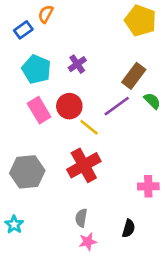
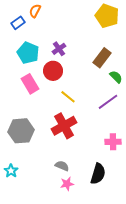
red circle: (69, 106) -> (53, 71), moved
purple line: (117, 106) -> (108, 102), moved
gray semicircle: (81, 218) -> (62, 166), turned 104
black semicircle: (129, 228) -> (98, 174), size x1.5

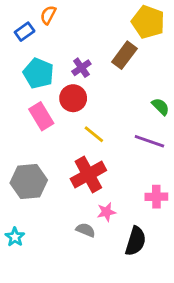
brown rectangle: (102, 58) -> (124, 55), moved
purple line: (108, 102) -> (149, 141), turned 55
pink star: (67, 184) -> (106, 212), moved

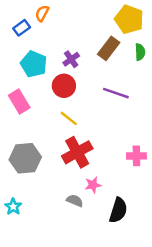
green semicircle: (161, 107) -> (140, 52), moved, turned 42
pink rectangle: (41, 116) -> (19, 102), moved
yellow line: (94, 134) -> (69, 118), moved
purple line: (149, 141) -> (116, 93), moved
pink cross: (156, 197) -> (136, 156), moved

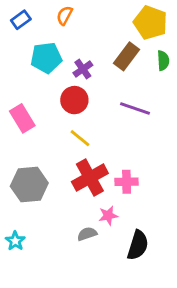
orange semicircle: (42, 13) -> (65, 15), moved
blue rectangle: (22, 28) -> (21, 20), moved
cyan pentagon: (34, 64) -> (46, 58), moved, turned -30
pink cross: (136, 156) -> (127, 182), moved
gray semicircle: (75, 201) -> (87, 234), turned -42

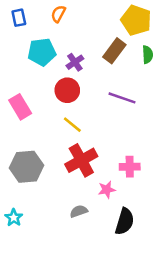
blue rectangle: (21, 20) -> (19, 18), turned -66
pink cross: (127, 182) -> (130, 167), moved
pink star: (108, 216) -> (107, 190), moved

